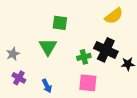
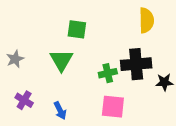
yellow semicircle: (114, 16) -> (146, 20), turned -54
black cross: (106, 50) -> (136, 64), turned -30
gray star: (13, 54) -> (15, 59), moved

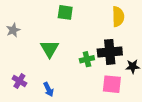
green square: (77, 29) -> (65, 12), moved
gray star: (15, 59) -> (13, 30), moved
pink square: (113, 107) -> (112, 84), moved

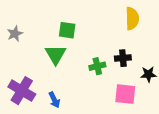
green square: (65, 12) -> (67, 30), moved
black cross: (110, 52) -> (123, 58), size x0.6
purple cross: (19, 81) -> (22, 91), size x1.6

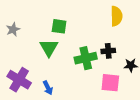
green cross: (97, 66) -> (86, 58), size x1.5

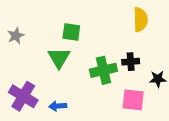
blue arrow: (48, 88) -> (58, 106), turned 112

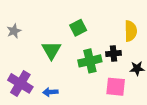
yellow semicircle: (141, 20) -> (131, 31), moved
green square: (71, 32) -> (78, 28), moved, turned -35

